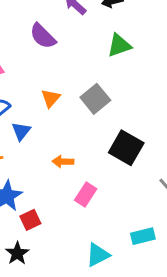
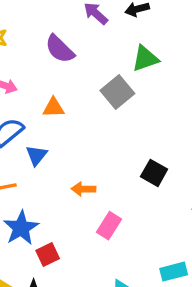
orange triangle: (51, 98) -> (53, 108), moved, turned 48
gray square: (95, 99) -> (117, 92), moved
black square: (126, 148) -> (154, 173), size x0.7

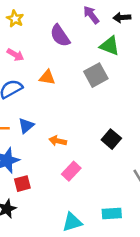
green triangle: (145, 59) -> (110, 46), moved, turned 30
blue triangle: (36, 155) -> (26, 126), moved

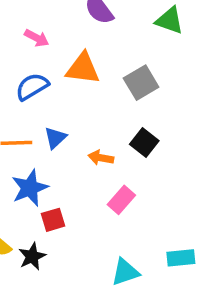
gray square: (96, 75) -> (141, 83), moved
orange triangle: (47, 77) -> (83, 69), size x1.5
black square: (111, 139) -> (144, 142), moved

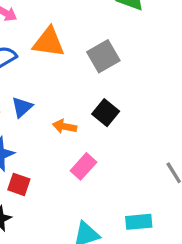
red square: (53, 220) -> (19, 184), turned 35

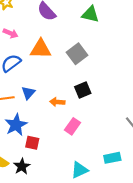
black square: (106, 113) -> (83, 90), turned 35

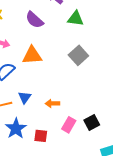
gray square: (77, 54) -> (78, 55), moved
black square: (83, 90) -> (92, 122), moved
red square: (32, 143) -> (41, 136), moved

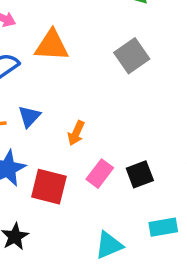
orange arrow: (52, 103) -> (76, 133), turned -72
red square: (41, 136) -> (49, 187), size x1.5

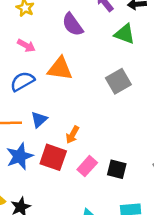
black square: (140, 174) -> (117, 169), turned 30
red square: (49, 187) -> (53, 157), moved

